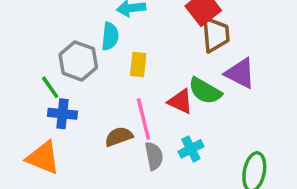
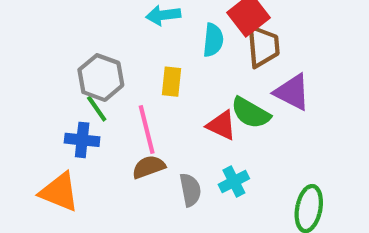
cyan semicircle: (110, 36) -> (213, 40), moved
green line: (50, 87) -> (97, 109), moved
pink line: (143, 119) -> (147, 130), moved

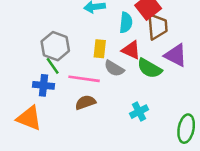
red triangle: (221, 125) -> (131, 50), moved
pink line: (147, 130) -> (84, 79), turned -68
gray semicircle: (190, 190) -> (114, 68), moved, turned 132

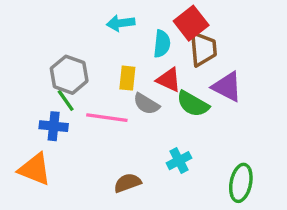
brown semicircle: (85, 102) -> (127, 183), moved

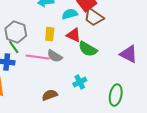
cyan semicircle: (162, 44) -> (70, 14), turned -112
brown trapezoid: (203, 49) -> (94, 17), turned 130
purple triangle: (227, 87) -> (129, 54), moved
gray semicircle: (146, 104) -> (55, 56), moved

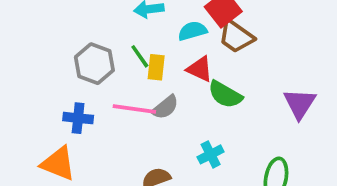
green line: (14, 47) -> (140, 56), moved
purple triangle: (129, 54) -> (300, 104), turned 36
gray semicircle: (55, 56) -> (165, 107), turned -70

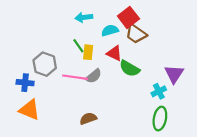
gray hexagon: (94, 64) -> (45, 64), moved
blue cross: (78, 118) -> (25, 83), moved
cyan cross: (211, 154) -> (159, 91), moved

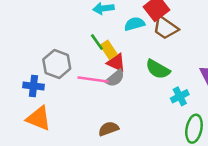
yellow rectangle: (88, 52) -> (109, 50), turned -40
red triangle: (114, 53) -> (116, 63), moved
cyan cross: (159, 91) -> (180, 96), moved

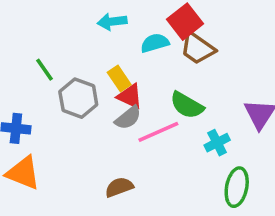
green line: (97, 42) -> (44, 70), moved
gray hexagon: (57, 64) -> (78, 98), moved
pink line: (93, 80) -> (158, 132), moved, turned -32

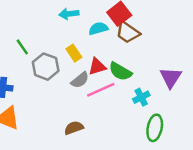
red triangle: (130, 96) -> (97, 67), moved, turned -42

